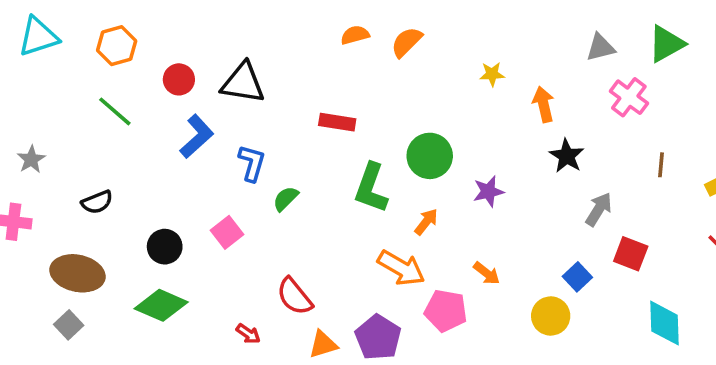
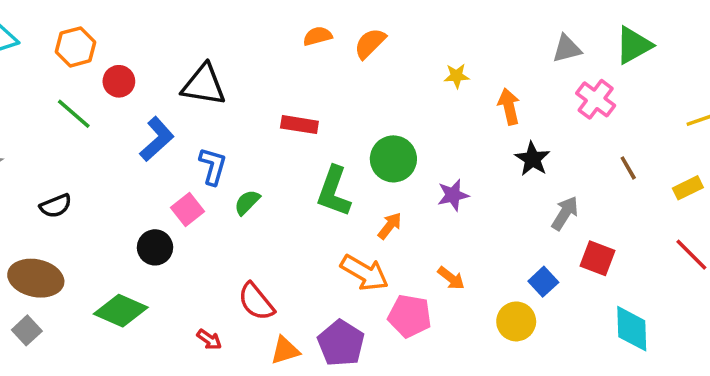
red circle: (179, 79) -> (119, 81), moved
brown line: (661, 165) -> (628, 168), turned -35
pink square: (227, 232) -> (188, 209), moved
black circle: (165, 247) -> (155, 247), moved

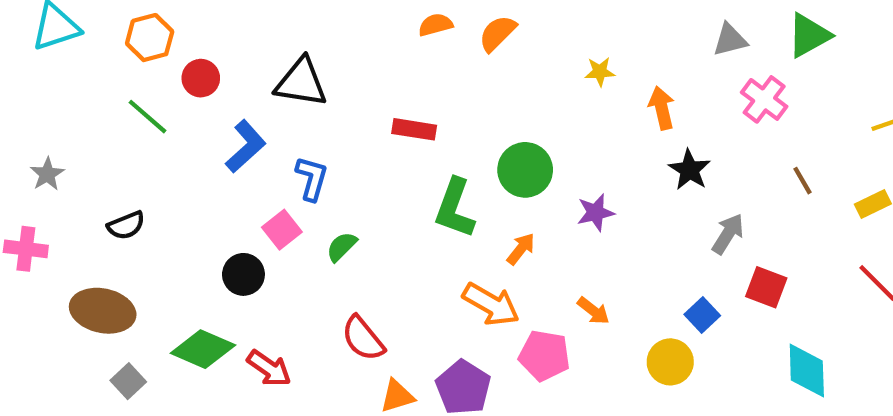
green semicircle: (247, 202) -> (342, 247), moved
gray square: (27, 330) -> (128, 381), moved
red arrow: (209, 340) -> (269, 368), moved, size x1.5

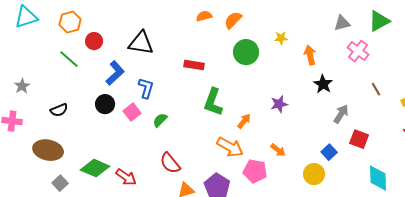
green circle: (525, 170) -> (246, 52), moved
black circle: (243, 274) -> (105, 104), moved

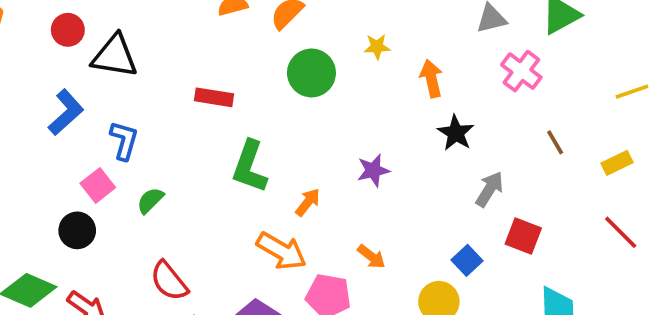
red circle: (94, 41) -> (68, 30), moved
black circle: (105, 104) -> (77, 230), moved

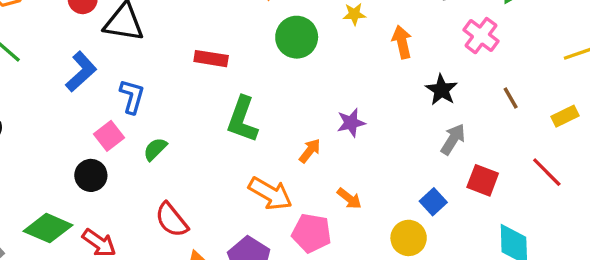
black star: (456, 133) -> (441, 90), moved
orange arrow: (308, 202) -> (310, 151), moved
red line: (621, 232) -> (547, 172), moved

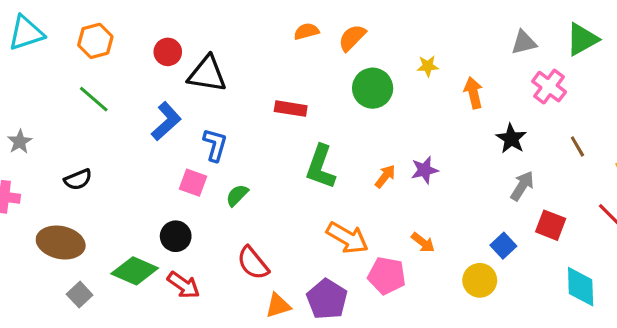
pink square: (109, 136) -> (193, 183), turned -32
orange arrow: (310, 151) -> (385, 176), moved
black circle: (91, 175) -> (176, 236), moved

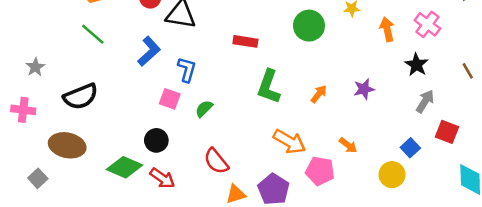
pink cross: (549, 87) -> (427, 24), moved
purple star: (425, 170) -> (364, 89), moved
black semicircle: (78, 180) -> (81, 96), size x1.6
gray square: (80, 295) -> (38, 178), moved

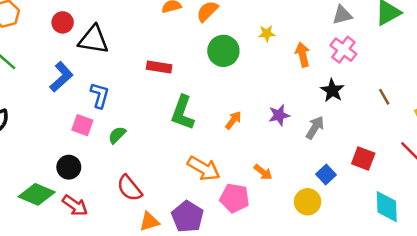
gray arrow: (425, 101) -> (315, 128), moved

